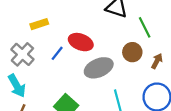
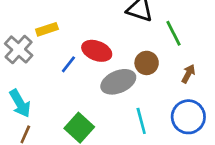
brown circle: (132, 52) -> (147, 63), moved
gray cross: (22, 54) -> (19, 49), moved

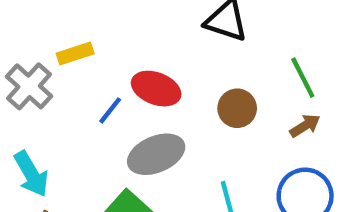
green line: (174, 33) -> (303, 78), moved
brown arrow: (188, 74) -> (305, 126), turned 30
gray ellipse: (118, 82) -> (156, 154), moved

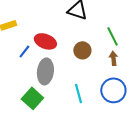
brown arrow: (305, 126) -> (113, 58), turned -64
gray ellipse: (156, 154) -> (45, 71), turned -60

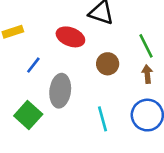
red ellipse: (45, 41) -> (70, 37), moved
green square: (32, 98) -> (28, 115), moved

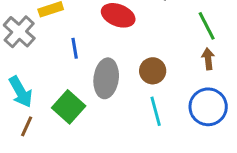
brown circle: (108, 64) -> (153, 71), moved
blue line: (33, 65) -> (75, 48), turned -48

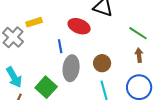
green line: (207, 26) -> (138, 33), turned -30
blue line: (75, 48) -> (60, 46), moved

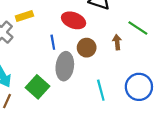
brown arrow: (139, 55) -> (117, 42), moved
brown circle: (102, 63) -> (87, 48), moved

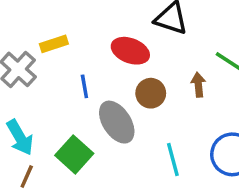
blue line: (53, 42) -> (84, 86), moved
gray ellipse: (65, 66) -> (117, 122), turned -40

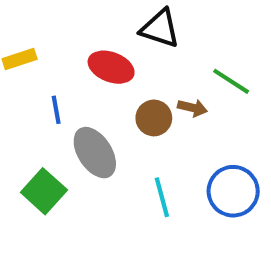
brown arrow: (198, 85) -> (192, 108), turned 110
brown circle: (151, 93) -> (154, 118), moved

